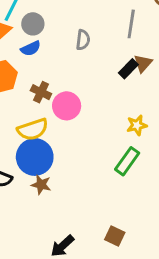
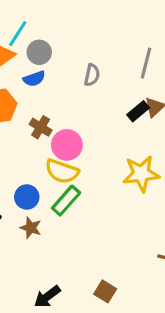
yellow star: (137, 125) -> (141, 174), size x1.6
yellow semicircle: (33, 129) -> (62, 171), moved, turned 32
blue circle: (35, 157) -> (27, 197), size x0.6
green rectangle: (127, 161) -> (66, 201), moved

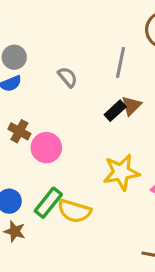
gray semicircle: (92, 75) -> (68, 77), turned -50
yellow semicircle: (62, 171) -> (74, 211), moved

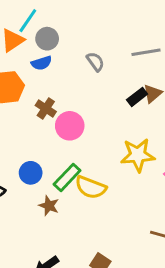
gray line: (121, 62) -> (146, 52), turned 64
brown star: (15, 231) -> (49, 206), moved

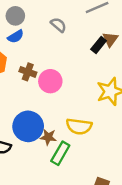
blue circle: (31, 173) -> (28, 126), size x1.6
green rectangle: (67, 177) -> (60, 153), moved
brown star: (49, 206) -> (48, 137), moved

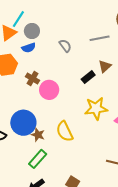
black rectangle: (99, 45) -> (88, 77), moved
yellow semicircle: (79, 126) -> (65, 131), turned 45
green rectangle: (60, 153) -> (38, 159), moved

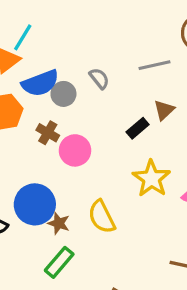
gray circle: (32, 31) -> (63, 94), moved
blue semicircle: (29, 48) -> (40, 83), size x1.6
yellow star: (96, 108) -> (151, 178), turned -30

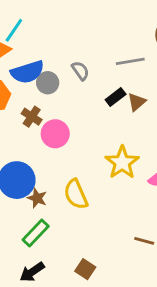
black rectangle: (138, 128) -> (116, 97), moved

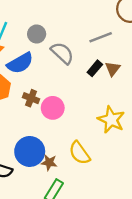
gray semicircle: (80, 71) -> (62, 53), size x1.5
gray circle: (48, 83) -> (37, 34), moved

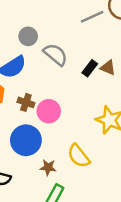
gray line: (101, 37) -> (92, 17), moved
brown triangle: (113, 69) -> (108, 68), turned -42
blue circle: (30, 151) -> (26, 140), moved

